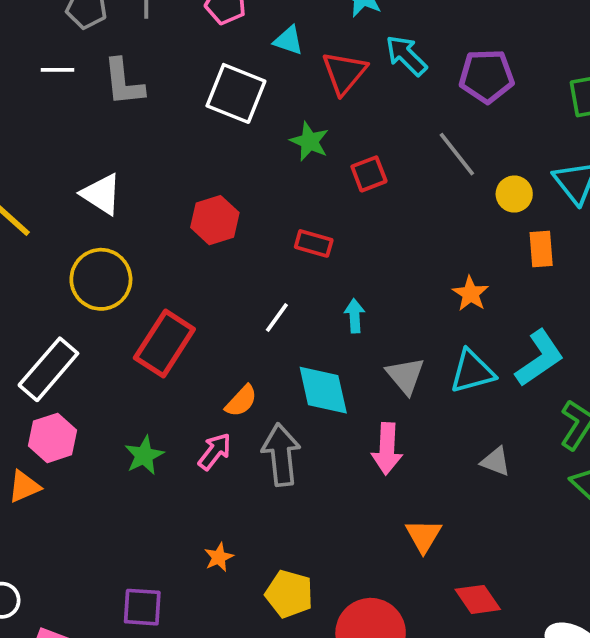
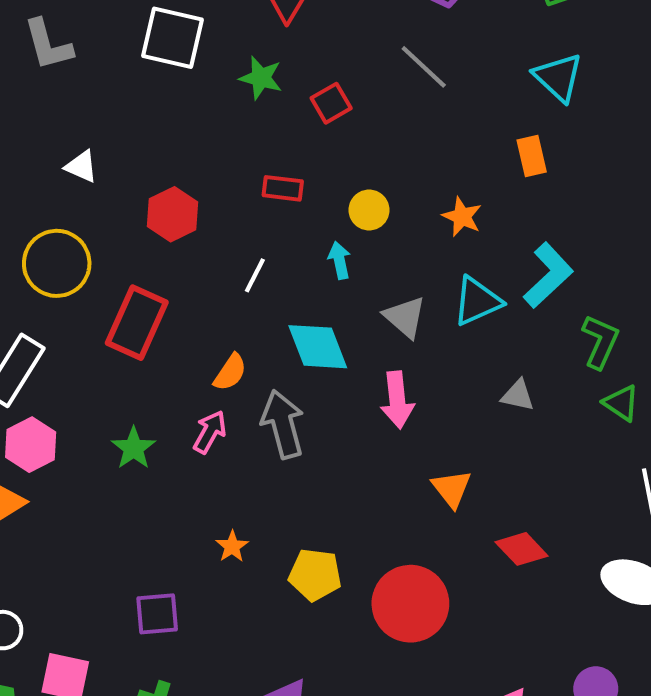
white triangle: (101, 194) -> (81, 166), moved, size x0.7
yellow circle: (514, 194) -> (369, 210), moved
red hexagon: (215, 220) -> (173, 214), moved

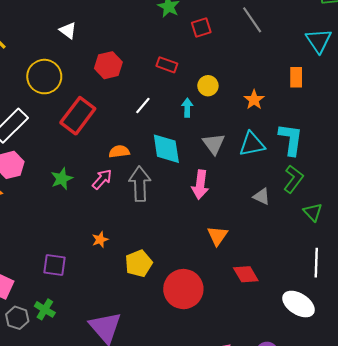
cyan L-shape: (548, 275) -> (291, 139), turned -52
green L-shape: (600, 342) -> (293, 179), moved
orange semicircle: (230, 372) -> (119, 152), turned -144
yellow pentagon: (315, 575) -> (139, 263), turned 30

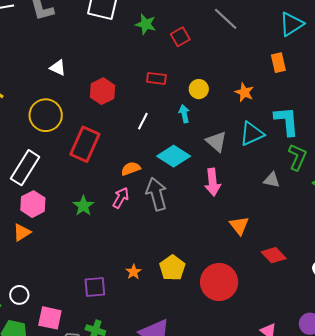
cyan triangle: (319, 41) -> (291, 24), turned 44
cyan diamond: (166, 149) -> (174, 156), turned -36
orange star: (100, 240) -> (134, 272), moved

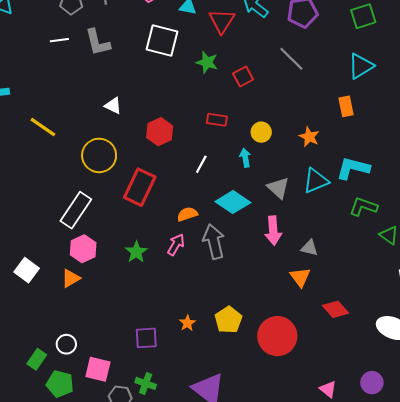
cyan L-shape: (287, 121) -> (353, 168), turned -72
green L-shape: (297, 157) -> (363, 207), turned -96
gray triangle: (272, 180) -> (309, 248), moved

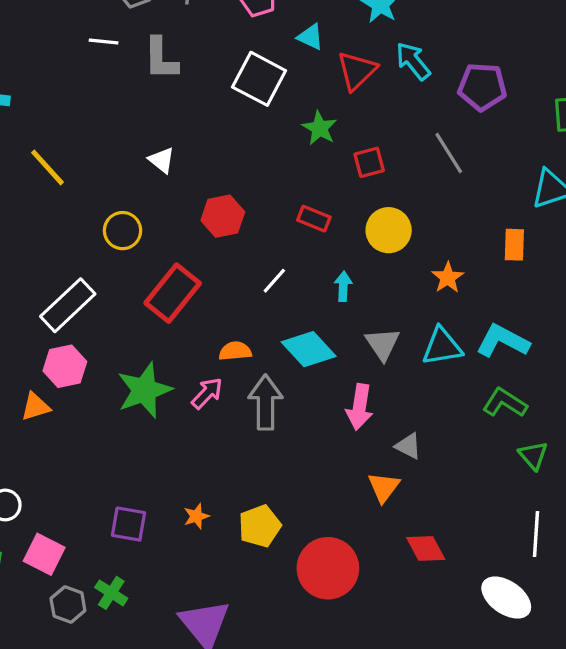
yellow circle: (261, 132) -> (389, 230), moved, size x1.4
yellow circle: (99, 155) -> (123, 231), size x0.7
green star: (136, 252) -> (144, 390), size x1.6

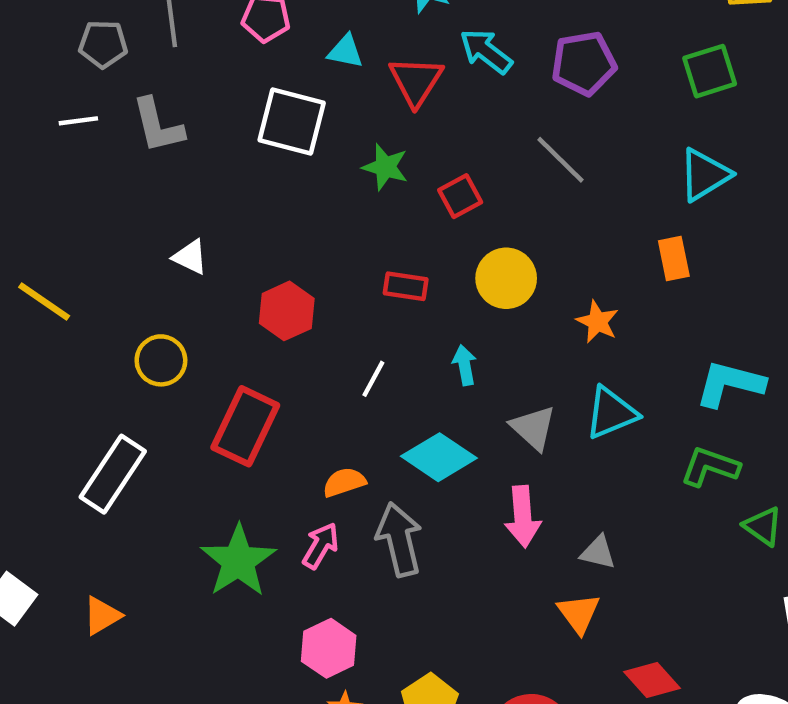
cyan L-shape: (503, 341) -> (730, 384), moved
pink hexagon: (65, 366) -> (329, 648), moved

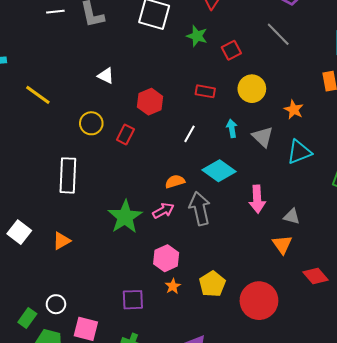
red rectangle: (245, 426) -> (125, 135), moved, size x0.6
gray triangle: (533, 428) -> (263, 137), moved
white rectangle: (113, 474) -> (68, 175), turned -32
pink arrow: (321, 546) -> (163, 211), turned 30

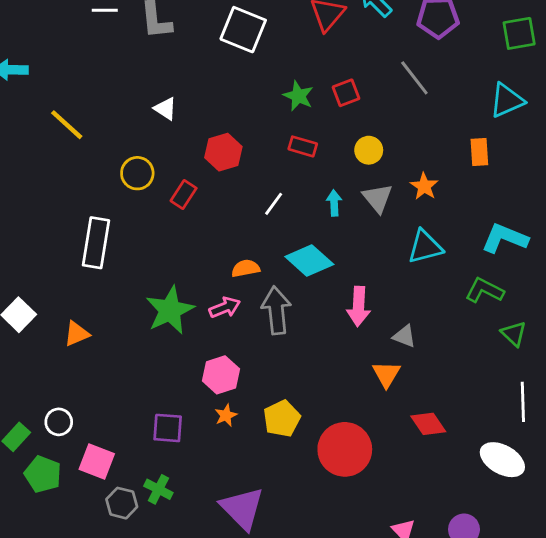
green star: (197, 36) -> (298, 96), moved
yellow circle: (252, 89) -> (369, 150), size x0.7
gray triangle: (263, 137) -> (378, 198), moved

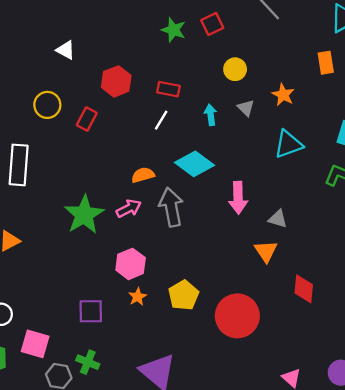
red rectangle: (303, 146) -> (168, 89), moved
gray triangle: (378, 198) -> (246, 108), size x0.7
red diamond: (428, 424) -> (304, 289), turned 44

